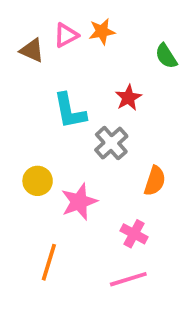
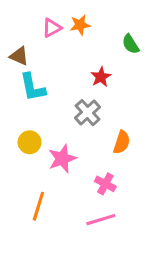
brown triangle: (32, 50) -> (19, 56), moved
cyan L-shape: (70, 111) -> (33, 87), moved

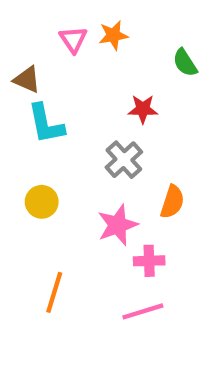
pink triangle: (52, 28) -> (73, 39), turned -36
red star: (101, 77) -> (143, 109), turned 30
pink star: (62, 159) -> (118, 225), moved
pink cross: (105, 184) -> (149, 261), turned -30

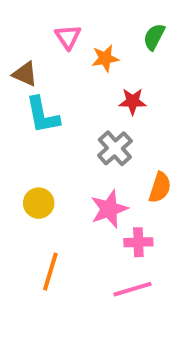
orange star: (113, 35) -> (105, 58), moved
green semicircle: (185, 63) -> (154, 37), moved, turned 60
yellow circle: (42, 202) -> (39, 203), moved

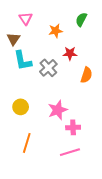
pink triangle: (68, 37) -> (26, 18), moved
brown triangle: (25, 74) -> (13, 39), turned 40
gray cross: (115, 148) -> (48, 68), moved
orange semicircle: (160, 187) -> (86, 75), moved

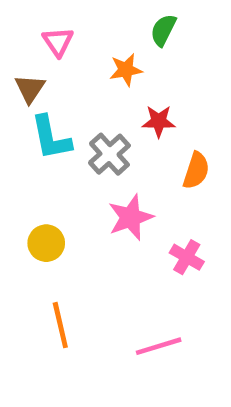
green semicircle: (81, 19) -> (163, 30), moved
pink star: (58, 110) -> (131, 217), moved
pink cross: (73, 127) -> (187, 257), moved, turned 32
orange line: (27, 143) -> (60, 325), turned -30

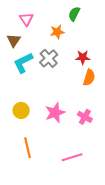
red star: (159, 121) -> (83, 57), moved
cyan L-shape: (51, 138) -> (23, 63), turned 75
gray cross: (109, 154) -> (49, 58), moved
pink star: (131, 217) -> (55, 113), moved

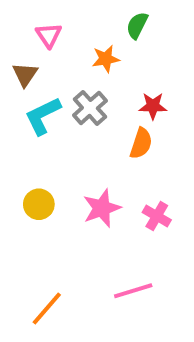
orange semicircle: (89, 78) -> (141, 143), moved
orange line: (27, 148) -> (47, 308), moved, turned 54

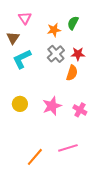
green semicircle: (137, 25) -> (73, 23), moved
gray cross: (90, 108) -> (56, 54), moved
orange line: (47, 308) -> (35, 157), moved

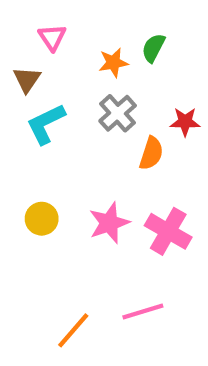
red star: (78, 54) -> (185, 122), moved
pink cross: (80, 110) -> (168, 231), size x1.5

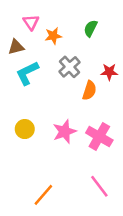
orange star: (113, 63) -> (53, 36), moved
brown triangle: (27, 80) -> (16, 47), turned 42
pink line: (143, 311) -> (99, 186), moved, turned 70

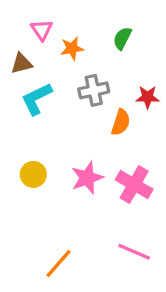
gray cross: (69, 67) -> (94, 90), turned 30
pink line: (99, 186) -> (134, 252), turned -30

